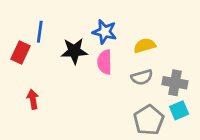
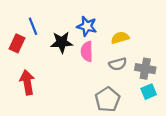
blue line: (40, 32) -> (33, 26), turned -30
red arrow: (33, 99) -> (27, 82), size x1.5
gray pentagon: (149, 120) -> (107, 100), moved

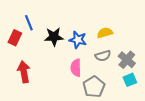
blue star: (87, 26) -> (78, 40), moved
pink semicircle: (87, 51) -> (76, 68), moved
gray cross: (145, 69) -> (127, 60), turned 30

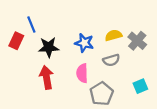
black star: (54, 37) -> (49, 47), moved
gray cross: (127, 60) -> (137, 41), moved
red arrow: (24, 72) -> (46, 77), moved

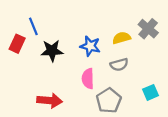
gray cross: (137, 41) -> (148, 29), moved
red arrow: (46, 77) -> (50, 101), moved, turned 105

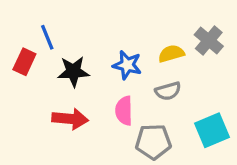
cyan square: (150, 92) -> (212, 130), size x1.5
red arrow: (50, 101) -> (70, 119), moved
gray pentagon: (109, 101) -> (153, 142), turned 30

